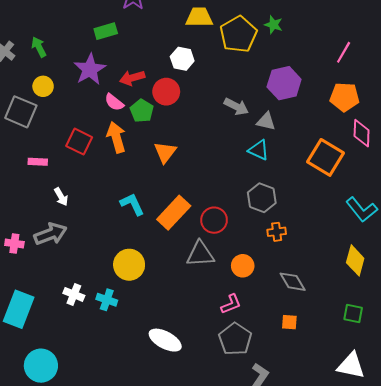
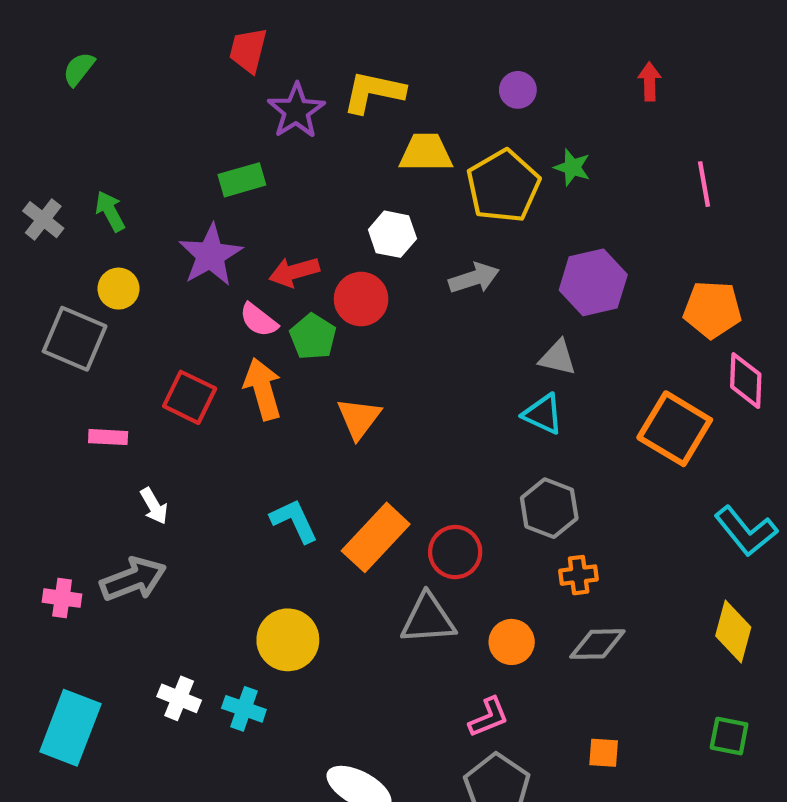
pink line: (344, 52) -> (704, 184), moved, turned -40
gray arrow: (236, 106) -> (474, 278), moved, turned -45
gray diamond: (293, 282) -> (597, 644), moved, turned -60

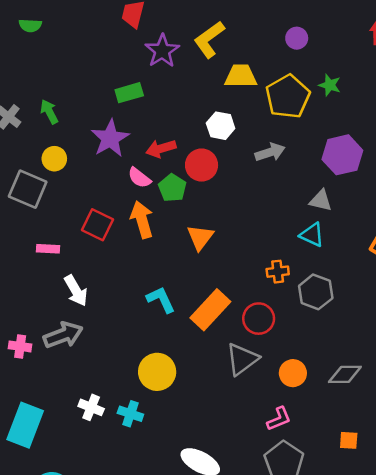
green semicircle: (79, 69) -> (30, 25), turned -125
yellow L-shape: (374, 92) -> (209, 39), turned -48
white arrow: (154, 506) -> (76, 291), size x1.4
orange cross: (579, 575) -> (278, 272), moved
gray triangle: (428, 619) -> (242, 359), turned -33

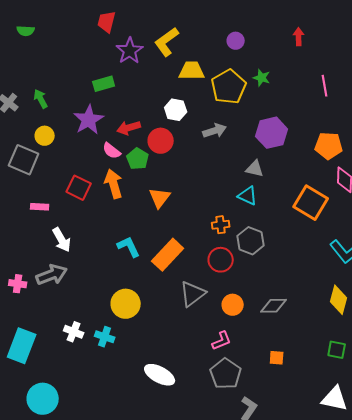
red circle: (259, 319) -> (221, 260), moved

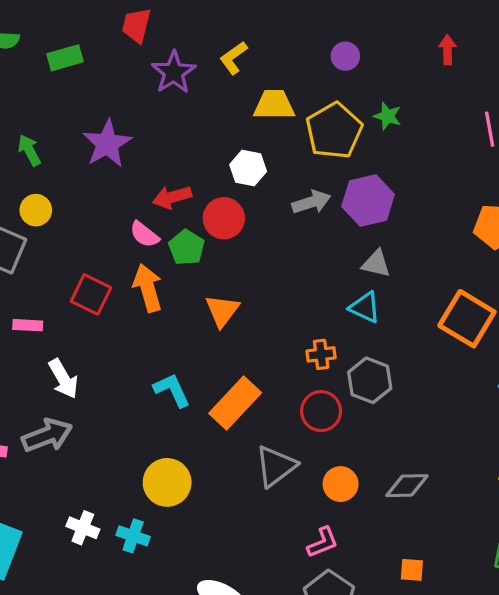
yellow L-shape: (167, 42) -> (234, 58), size x0.7
green rectangle: (104, 84) -> (65, 58), moved
purple star: (89, 120) -> (107, 144), moved
purple hexagon: (272, 133) -> (368, 200), moved

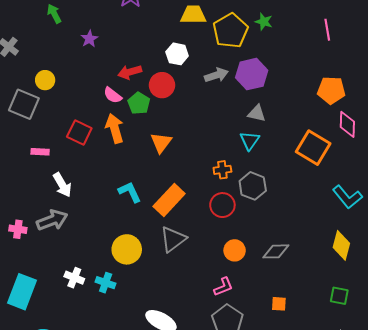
purple star: (107, 144) -> (89, 39), size x0.6
green arrow: (29, 150) -> (54, 14), moved
cyan triangle: (365, 307) -> (250, 141), turned 40
gray triangle: (276, 466) -> (173, 239), moved

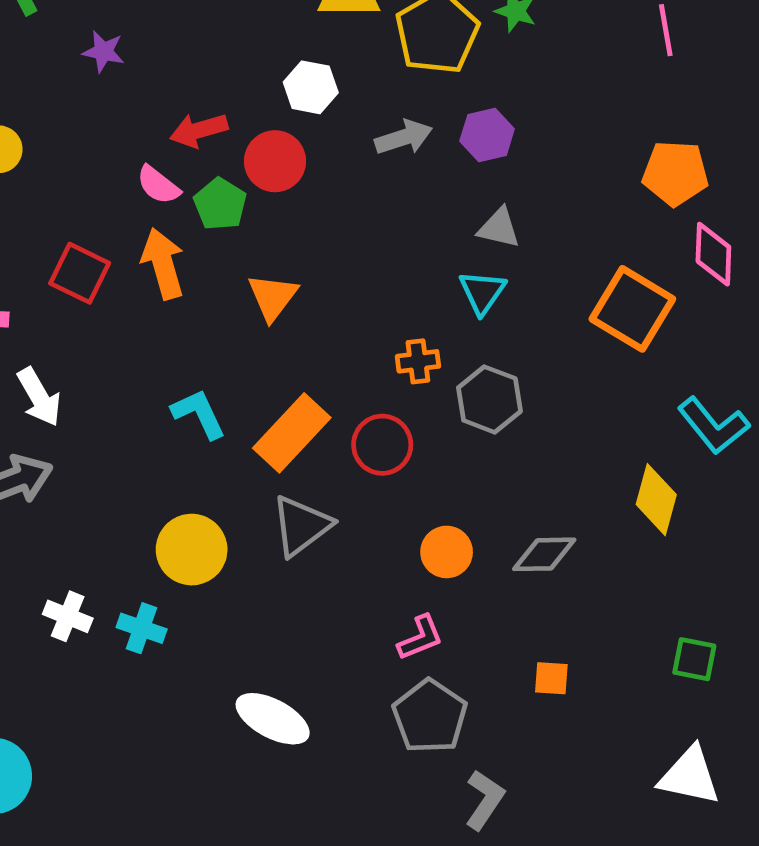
purple star: (89, 39) -> (103, 52), turned -30
purple hexagon: (252, 74) -> (487, 135), size x0.7
red circle: (222, 205) -> (382, 445), moved
yellow diamond: (341, 245) -> (656, 500), moved

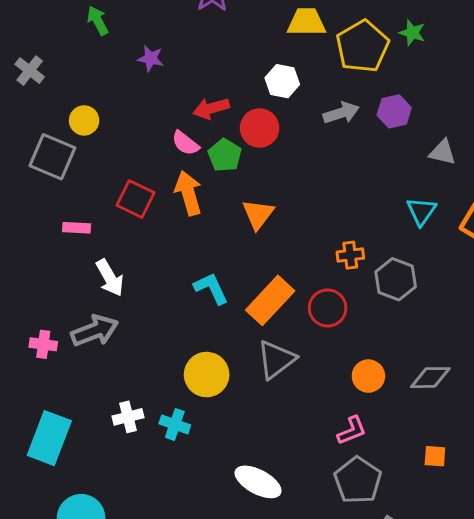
gray triangle: (499, 228) -> (443, 152), moved
cyan triangle: (482, 292) -> (421, 211), moved
white cross: (68, 616) -> (128, 417), turned -36

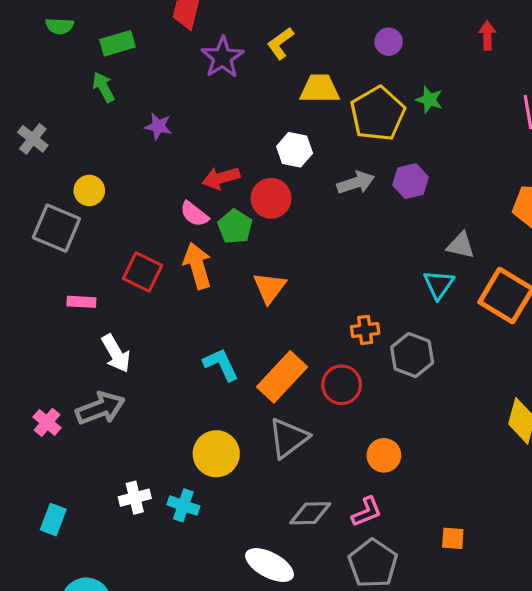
gray triangle: (443, 152) -> (461, 245), moved
pink cross: (43, 344) -> (47, 422), turned 32
gray diamond: (430, 378) -> (310, 513), moved
cyan rectangle: (49, 438) -> (53, 520), size x0.6

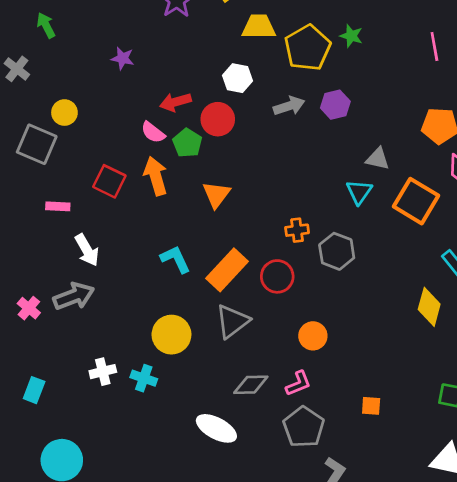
green arrow: (103, 87) -> (46, 25), moved

